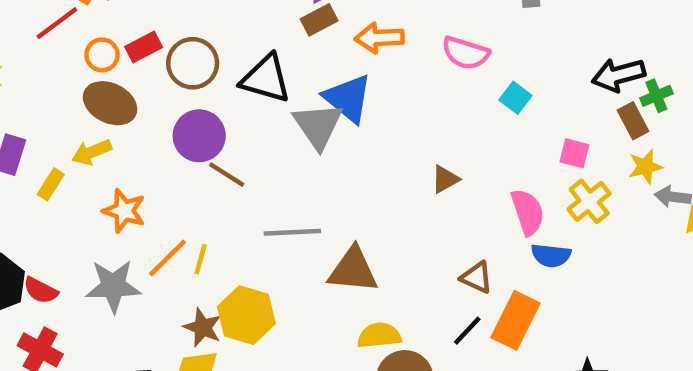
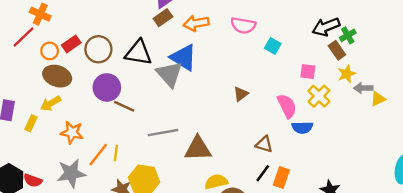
orange rectangle: (515, 320) -> (281, 177), moved, size x0.7

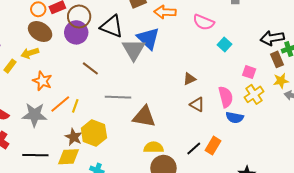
purple circle: (107, 87) -> (76, 32), moved
brown triangle: (264, 144) -> (197, 104), moved
orange rectangle: (281, 177) -> (213, 146), moved

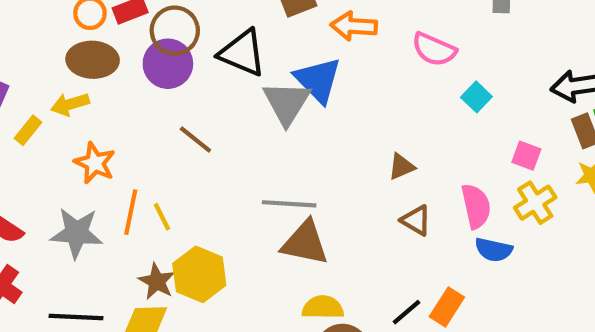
brown ellipse: (40, 32) -> (93, 60), turned -30
gray line: (118, 97) -> (289, 204), moved
orange line: (60, 104) -> (131, 212), turned -40
yellow line: (75, 106) -> (162, 217), turned -48

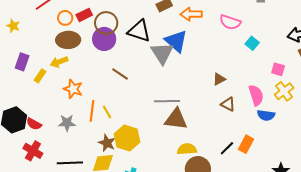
gray star: (76, 233) -> (67, 123), size x0.7

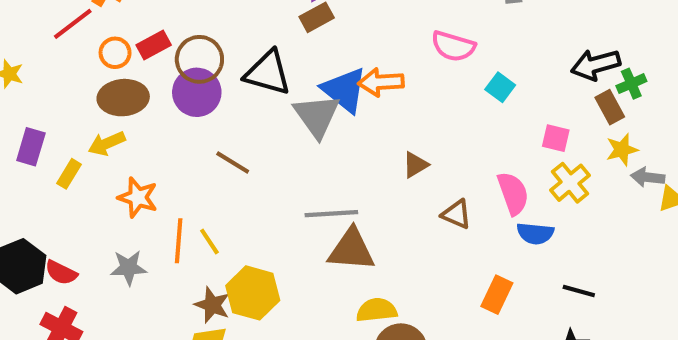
orange arrow: (191, 14) -> (381, 82), moved
brown triangle: (219, 79) -> (415, 165), moved
black line: (227, 148) -> (579, 291), moved, turned 63

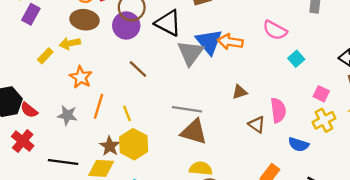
purple rectangle: (31, 147) -> (31, 14), moved
pink semicircle: (513, 193) -> (278, 110), moved
yellow line: (209, 242) -> (127, 113), moved

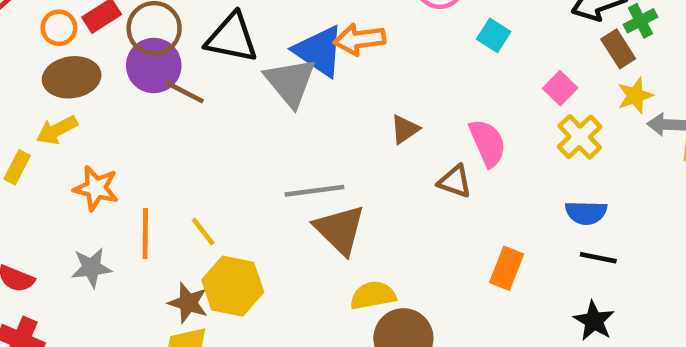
brown line: (138, 69) -> (185, 92), moved
pink square: (321, 94) -> (560, 88), turned 35
brown triangle: (194, 132) -> (340, 230), turned 44
blue semicircle: (299, 144) -> (586, 213), moved

